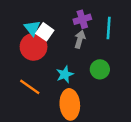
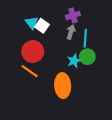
cyan line: (109, 28) -> (85, 38), moved
red circle: (34, 47) -> (33, 52), moved
cyan star: (65, 74) -> (74, 61), moved

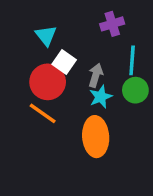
white square: (42, 26) -> (64, 62), moved
gray arrow: (71, 32) -> (96, 75), moved
cyan star: (74, 61) -> (101, 97), moved

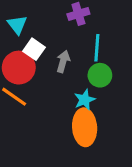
cyan star: (101, 97) -> (85, 100), moved
orange ellipse: (96, 137) -> (85, 127), moved

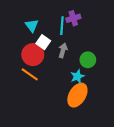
cyan line: (97, 48) -> (62, 26), moved
orange ellipse: (85, 127) -> (77, 95), turned 35

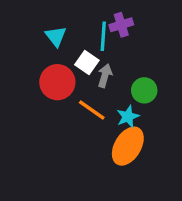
white square: (43, 42) -> (87, 62), moved
orange line: (30, 74) -> (92, 110), moved

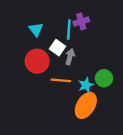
green circle: (144, 90) -> (104, 78), moved
orange line: (92, 110) -> (61, 80), turned -30

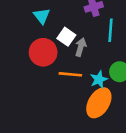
cyan line: (69, 29) -> (111, 30), moved

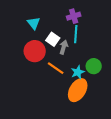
cyan line: (111, 30) -> (76, 34), moved
orange line: (70, 74) -> (56, 68), turned 30

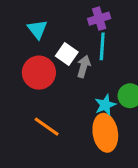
orange line: (56, 68) -> (47, 127), moved
orange ellipse: (78, 90) -> (105, 133), turned -40

